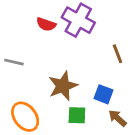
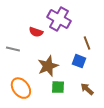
red semicircle: (46, 24) -> (36, 32), moved
blue square: (103, 94) -> (79, 61), moved

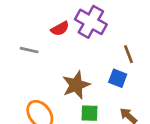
red semicircle: (36, 32) -> (60, 29), moved, turned -48
gray line: (13, 49) -> (29, 50), moved

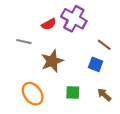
brown line: (128, 54) -> (104, 45), turned -32
brown star: (76, 85) -> (52, 61), moved

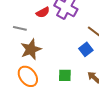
brown star: (52, 61) -> (31, 49), moved
blue square: (96, 64) -> (86, 49), turned 32

